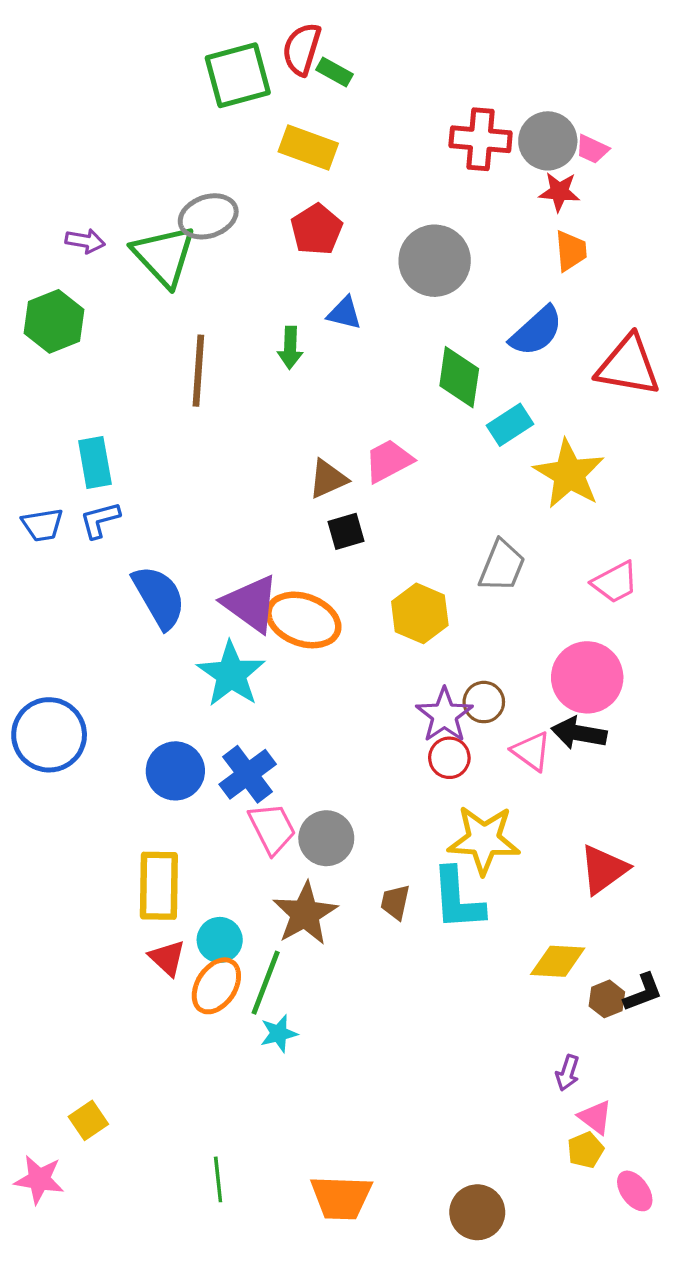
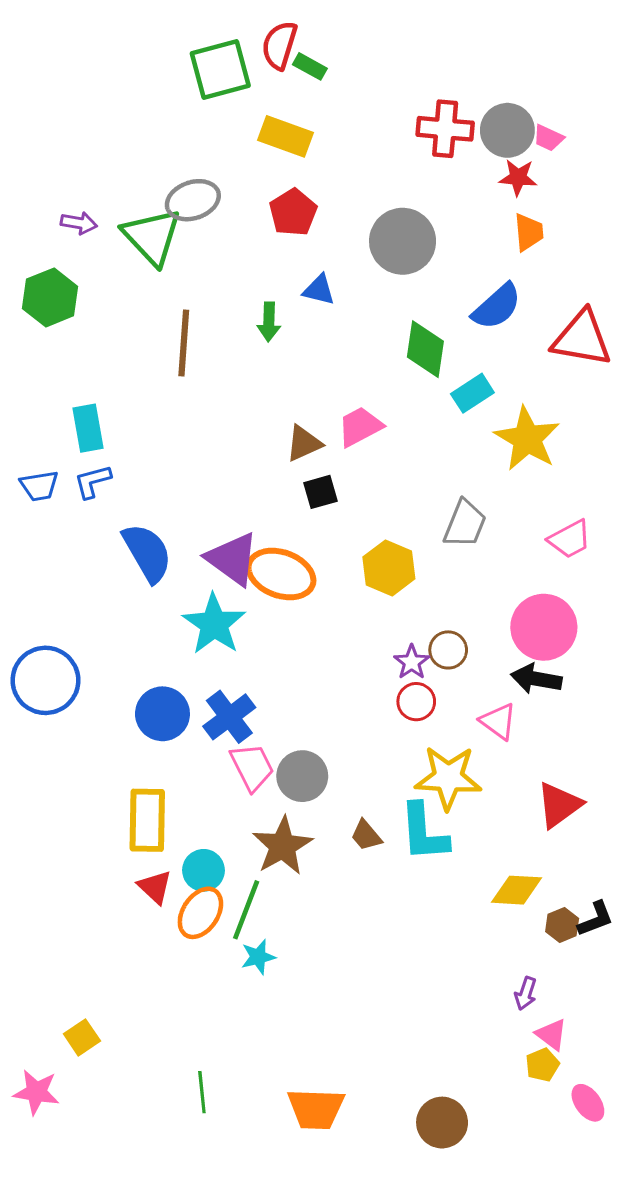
purple star: (444, 715) -> (412, 662), size x0.7
pink triangle: (531, 751) -> (498, 721), moved
brown trapezoid: (395, 902) -> (366, 835), turned -52

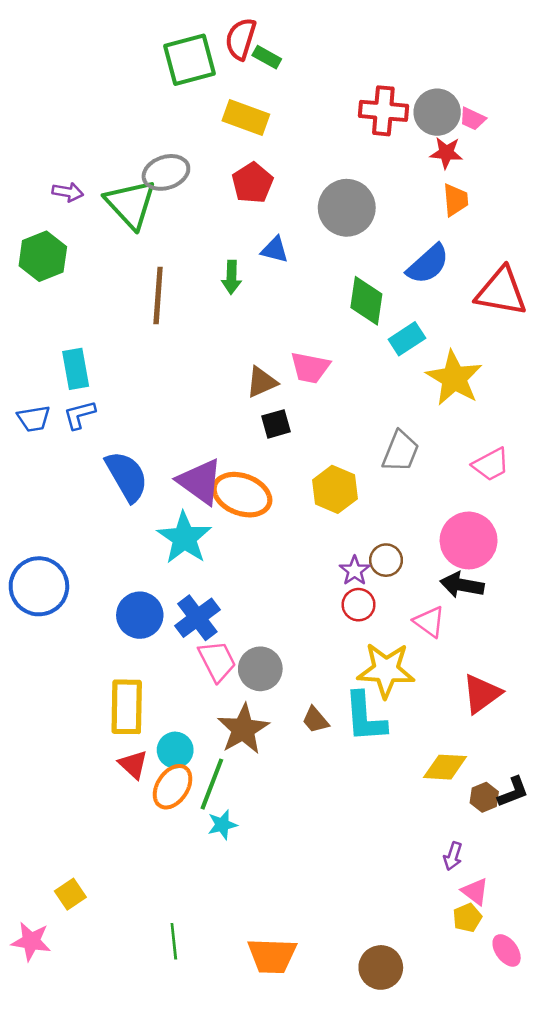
pink trapezoid: (360, 427) -> (310, 368), turned -141

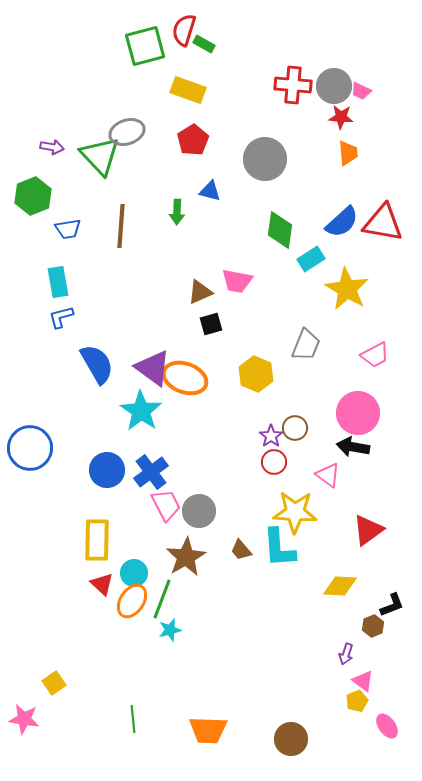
blue semicircle: (428, 264) -> (342, 222), moved
blue trapezoid: (34, 419) -> (68, 229), moved
brown hexagon: (484, 797) -> (373, 626), moved

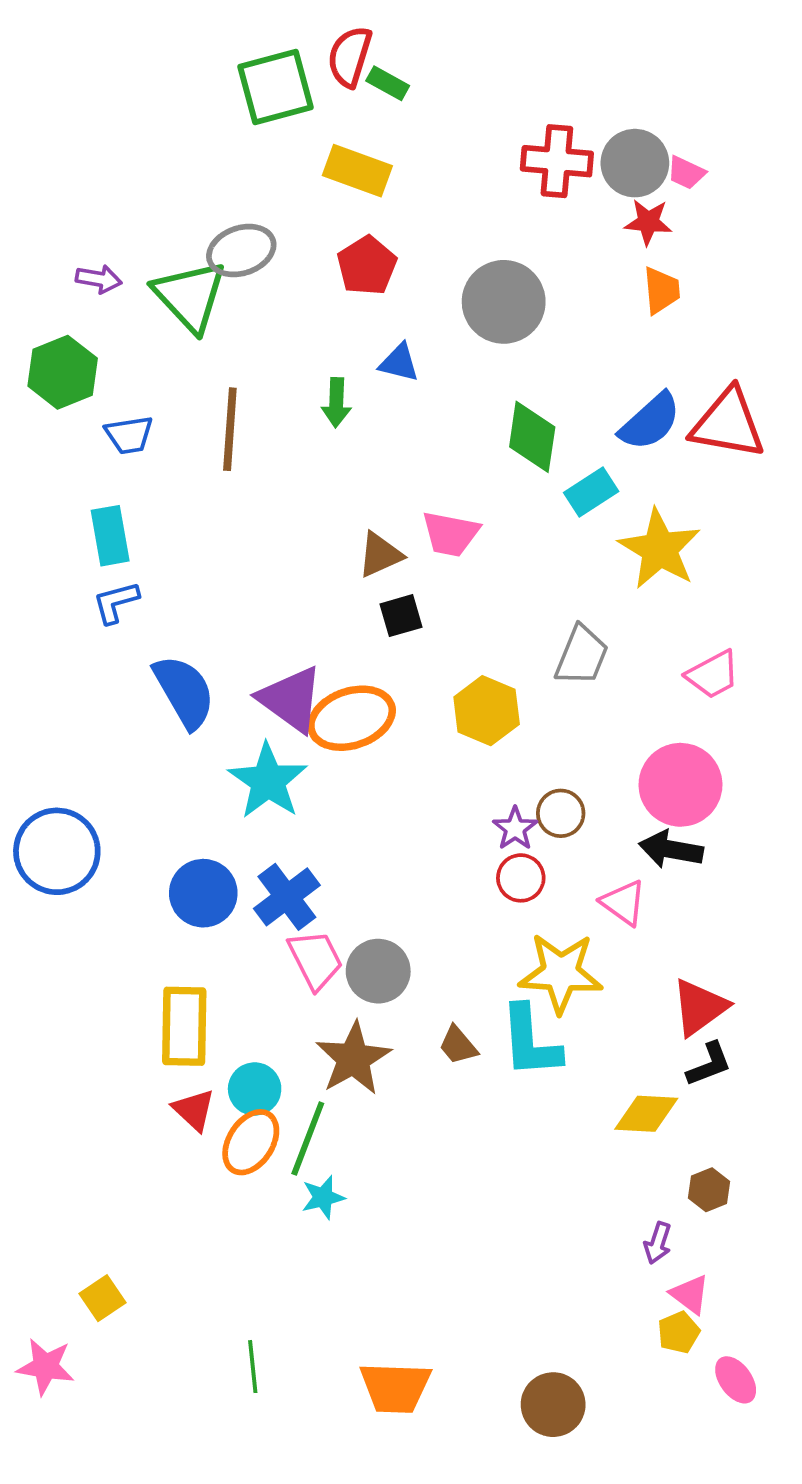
orange ellipse: (185, 378) -> (352, 718), turned -39
black L-shape: (392, 605) -> (709, 1064), moved

